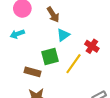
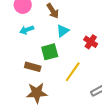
cyan arrow: (17, 34) -> (27, 30), moved
yellow line: (74, 64) -> (73, 72), moved

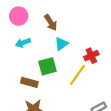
red cross: (91, 42) -> (91, 56), turned 32
yellow line: (73, 72) -> (77, 75), moved

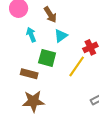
cyan arrow: (23, 43) -> (31, 35), moved, turned 88
green square: (48, 66) -> (47, 58), turned 30

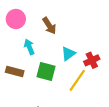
cyan triangle: (61, 36) -> (68, 54), moved
brown rectangle: (29, 74) -> (15, 71), moved

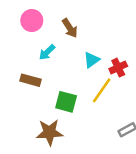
cyan arrow: (29, 47) -> (47, 52), turned -112
green square: (46, 71) -> (66, 102), moved

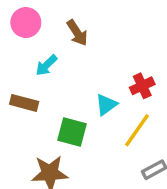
cyan triangle: (91, 60) -> (106, 105), moved
yellow line: (102, 90) -> (137, 130), moved

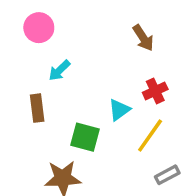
brown arrow: (77, 33) -> (143, 38), moved
brown rectangle: (24, 103) -> (37, 108), turned 68

